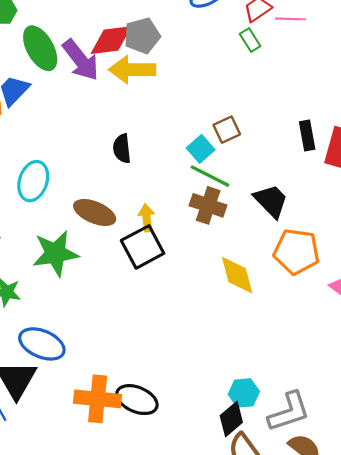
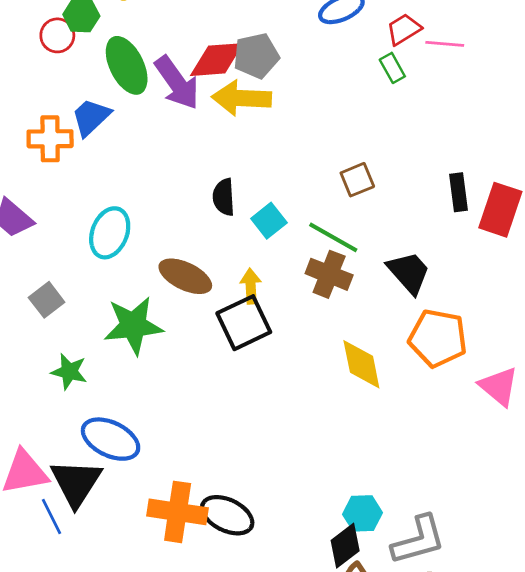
cyan square: (201, 149) -> (269, 221), moved

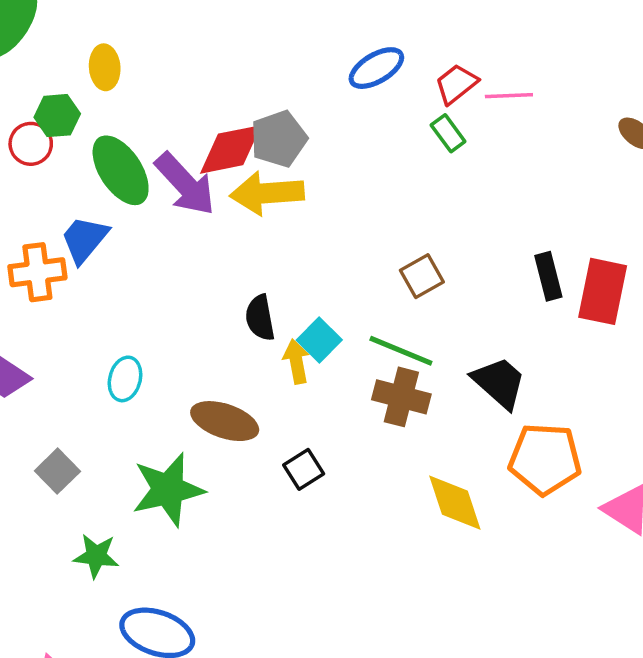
cyan ellipse: (110, 233) -> (125, 379), size x0.7
yellow arrow: (251, 286) -> (296, 362), moved
black square: (244, 323) -> (304, 469), size x0.6

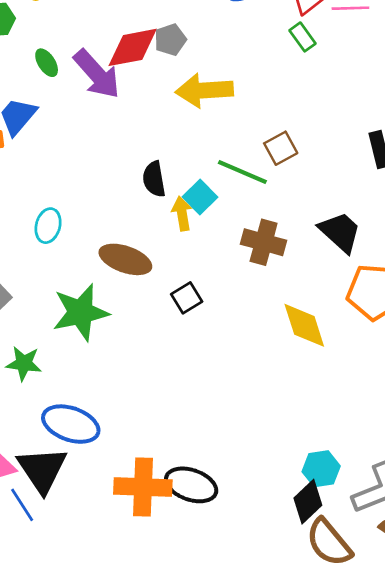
gray pentagon: (279, 139) -> (170, 40), size x0.7
green ellipse: (121, 170) -> (47, 63), size x0.5
yellow arrow: (267, 193) -> (204, 90), moved
green line: (401, 351) -> (242, 172), moved

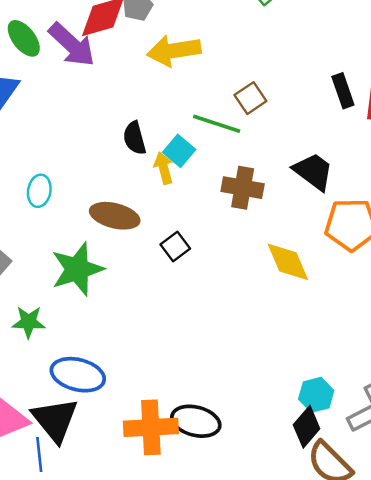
green ellipse: (47, 63) -> (24, 38), size x1.4
blue line: (22, 505) -> (39, 455), turned 32

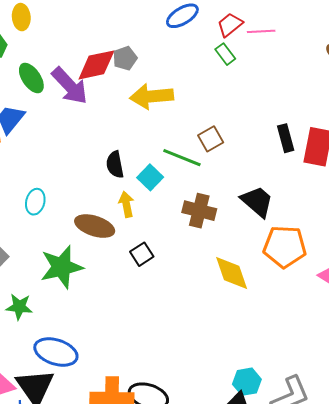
yellow arrow: (164, 168) -> (126, 204), moved

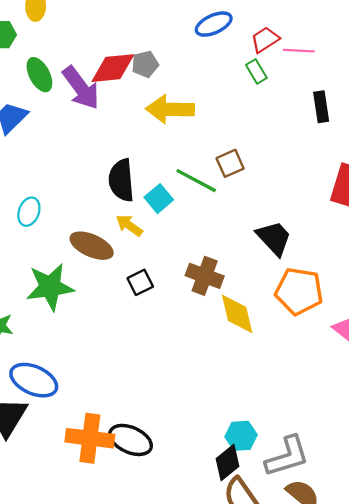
black rectangle: (286, 138) -> (321, 107), moved
black semicircle: (115, 165) -> (121, 180), size x1.4
yellow arrow: (126, 204) -> (129, 225), turned -50
brown cross: (199, 211) -> (205, 276), moved

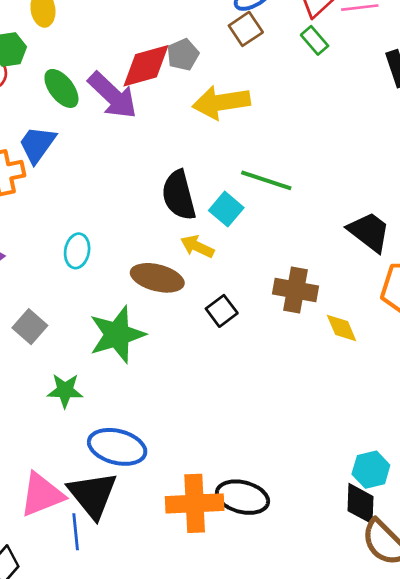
brown square: (230, 163) -> (246, 29), moved
yellow diamond: (237, 314) -> (342, 328), size x0.7
black diamond: (227, 462) -> (360, 504), turned -39

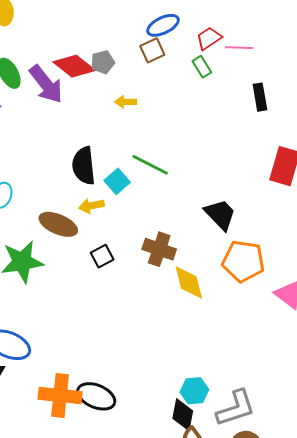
red diamond: (146, 66) -> (74, 66), turned 45
yellow arrow: (221, 102) -> (126, 102), size x0.5
yellow arrow: (197, 247) -> (91, 206), turned -45
yellow diamond: (342, 328) -> (189, 283), size x1.4

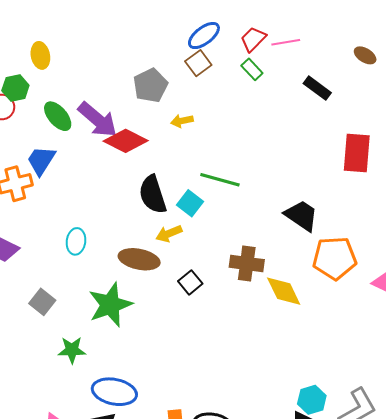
gray pentagon: (103, 62) -> (150, 85), size x1.4
red diamond: (74, 66) -> (126, 141), moved
black rectangle: (260, 97) -> (317, 88), turned -32

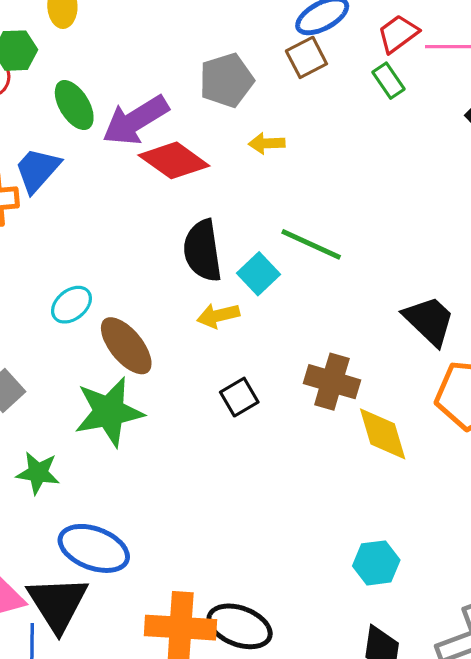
purple arrow: (98, 120) -> (135, 120), turned 99
cyan ellipse: (76, 241) -> (71, 305), turned 35
brown ellipse: (139, 259) -> (126, 346), moved, turned 30
cyan hexagon: (312, 400) -> (376, 563), moved

